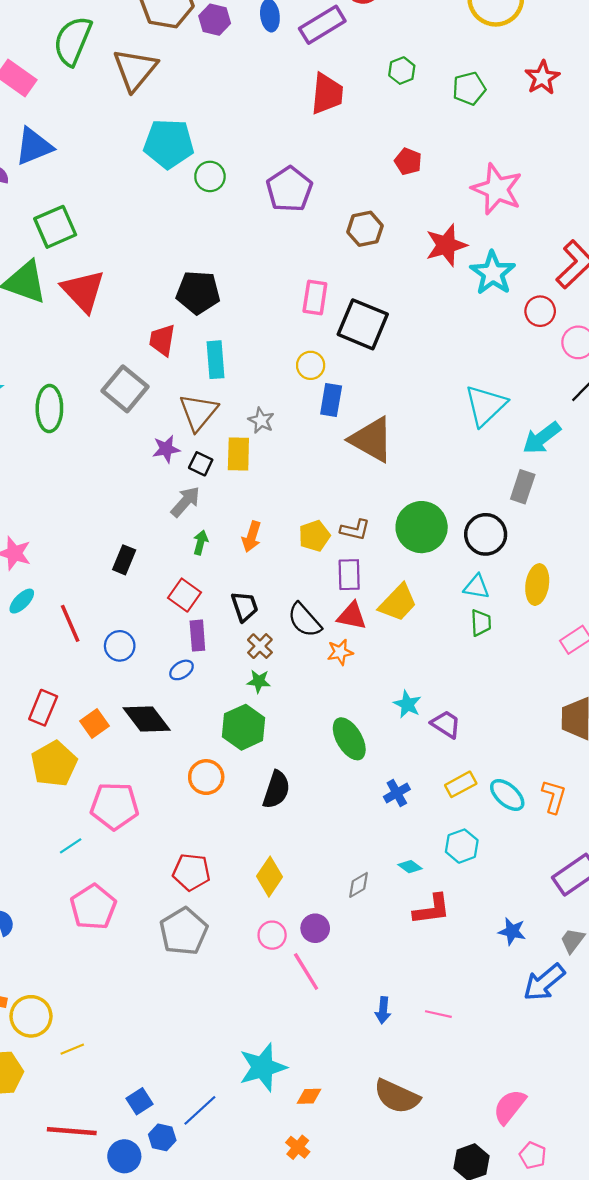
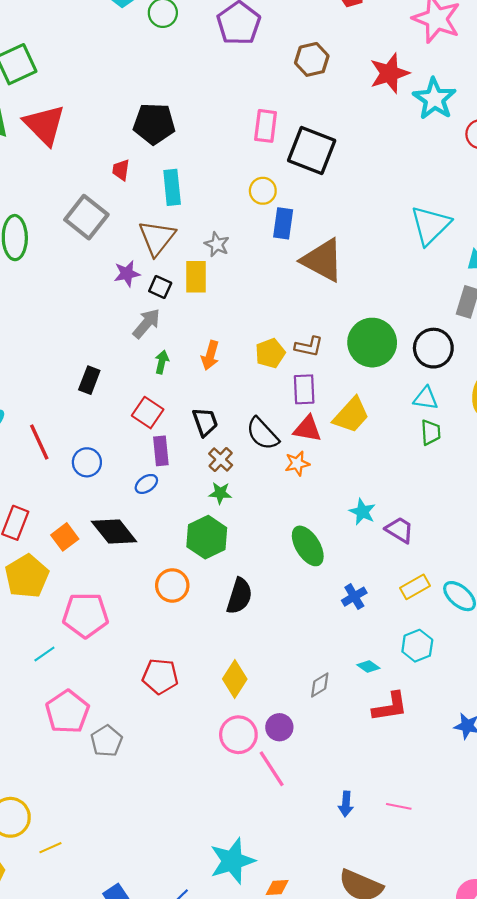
red trapezoid: (162, 340) -> (121, 170), size x0.7
gray pentagon: (184, 931) -> (107, 741), moved, size x0.7
pink circle: (272, 935) -> (238, 735), size x1.4

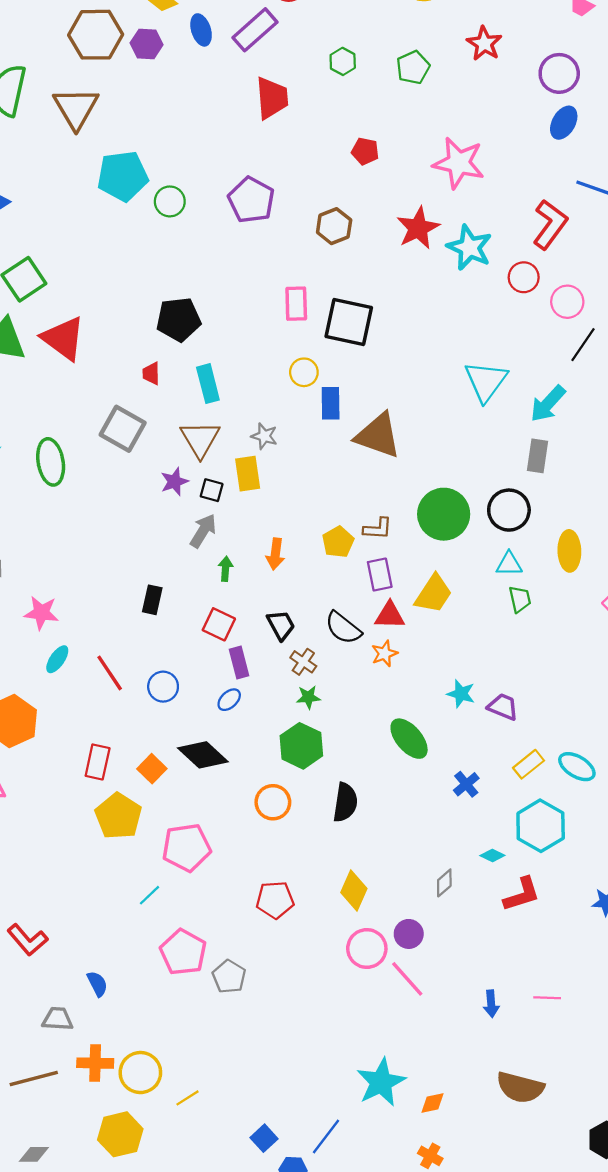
cyan hexagon: (417, 646) -> (541, 826), size x1.5

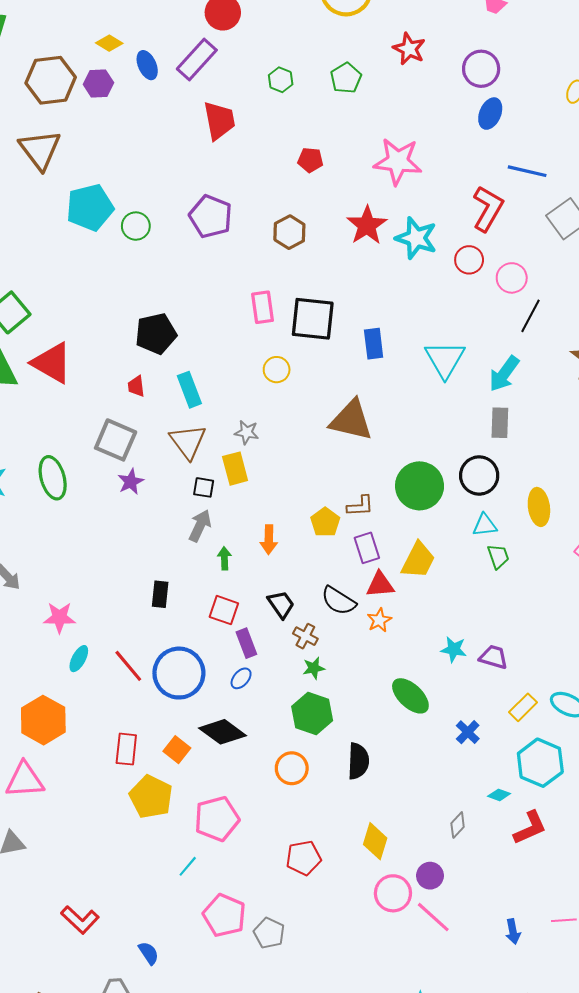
blue rectangle: (331, 403) -> (374, 344), moved
purple star: (174, 482) -> (131, 482), moved
blue circle: (163, 687) -> (179, 673), size x1.8

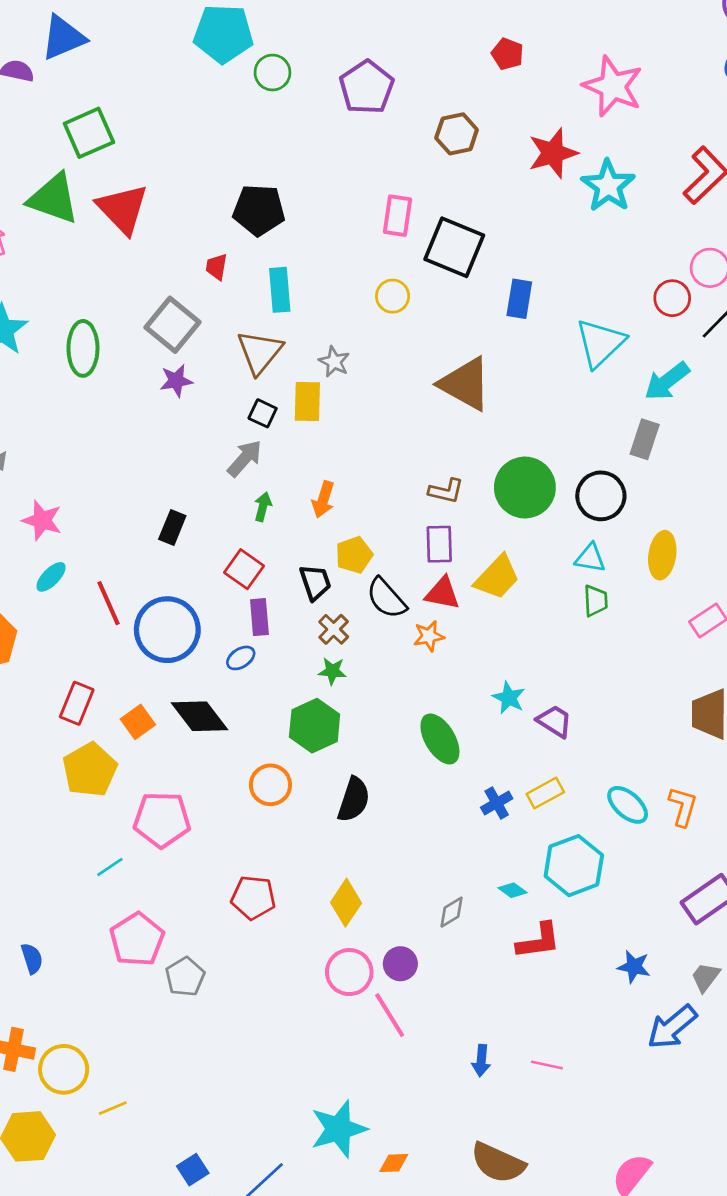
red circle: (469, 260) -> (672, 298), moved
yellow pentagon: (325, 522) -> (354, 555), moved
yellow rectangle: (523, 707) -> (545, 793), moved

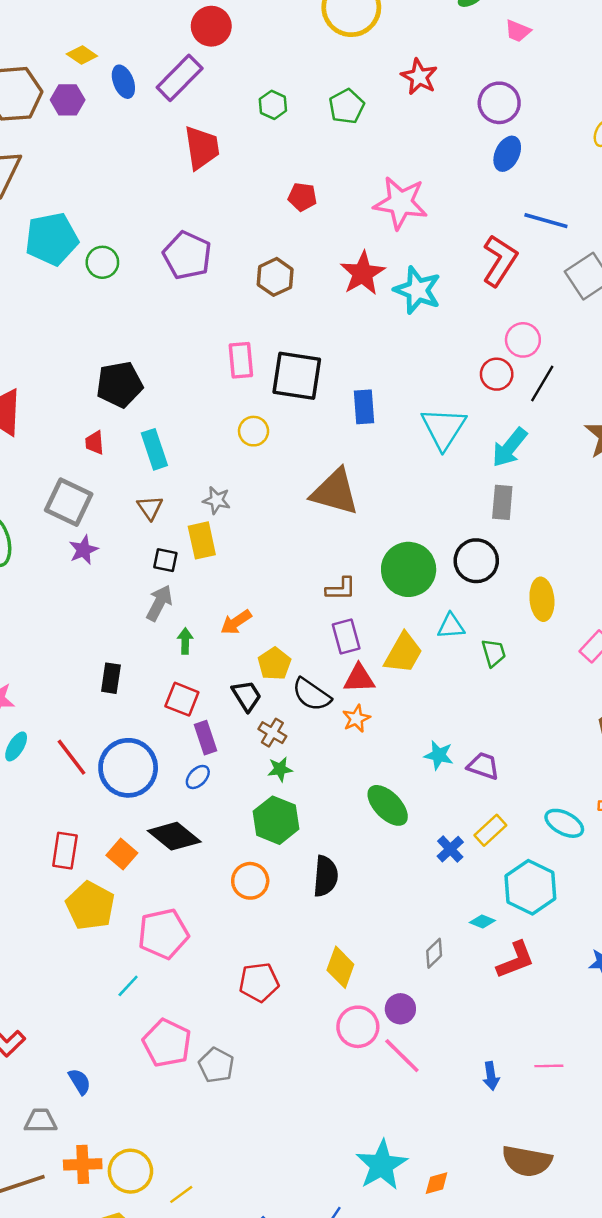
brown triangle: (260, 352) -> (150, 508), size x0.6
orange arrow: (323, 500) -> (236, 622), turned 52
cyan triangle: (590, 558) -> (451, 626), moved

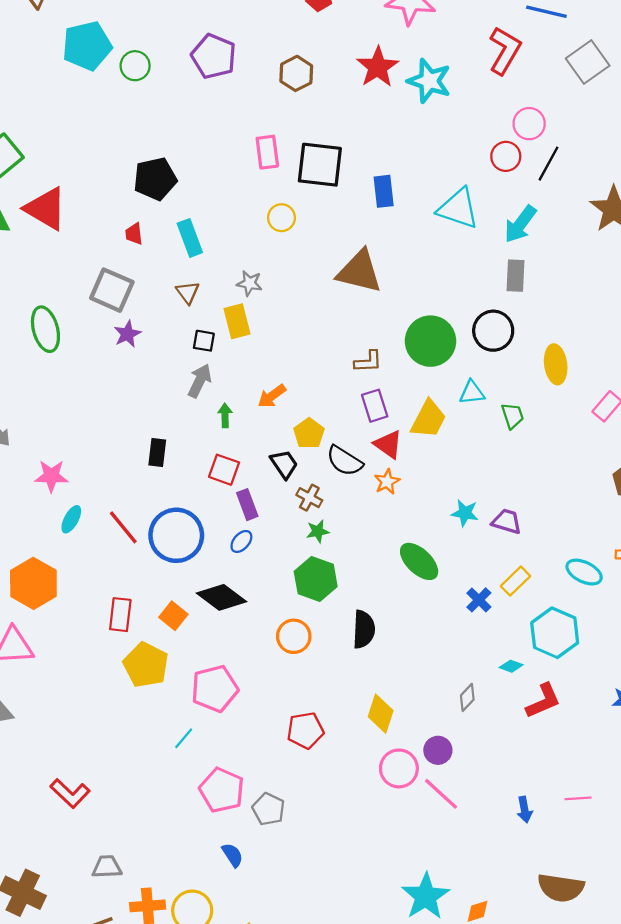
cyan triangle: (444, 428) -> (458, 208), turned -42
red triangle: (359, 678) -> (388, 444), turned 40
blue semicircle: (80, 1082) -> (232, 855), moved

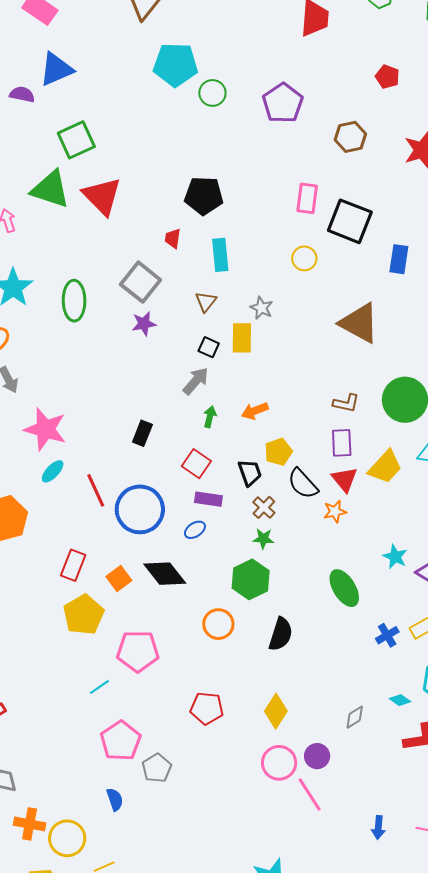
pink star: (51, 476) -> (45, 429), size x1.4
purple rectangle: (247, 505) -> (208, 499), turned -76

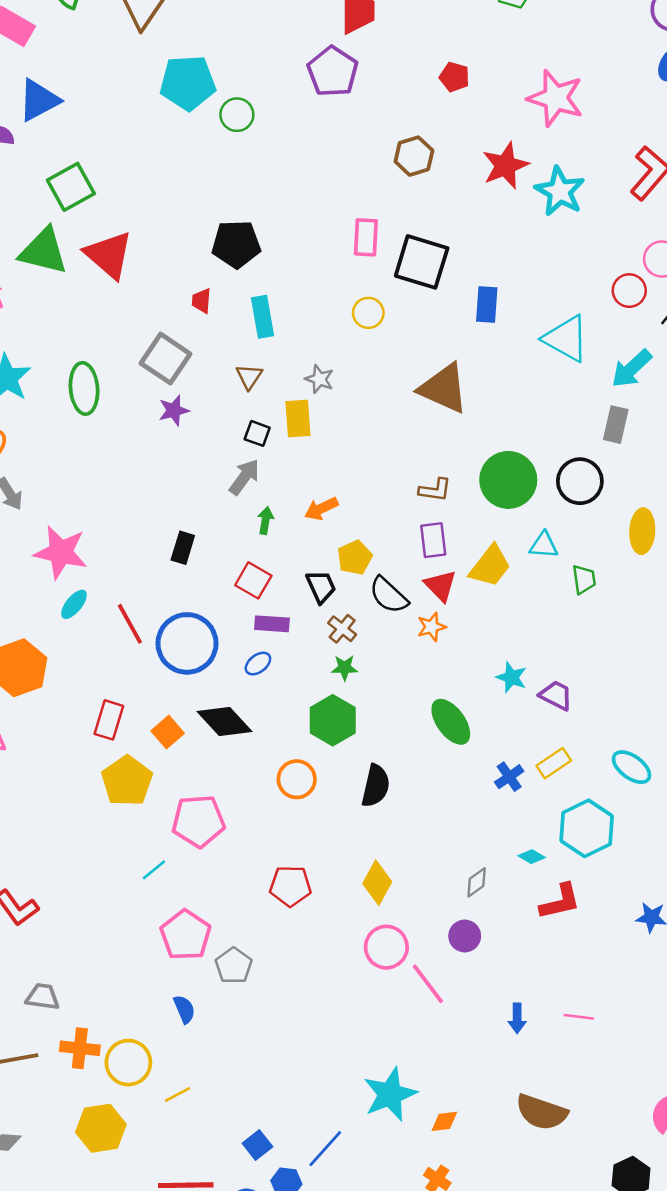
purple pentagon: (283, 103) -> (333, 71), moved
purple circle: (317, 756) -> (465, 936), moved

